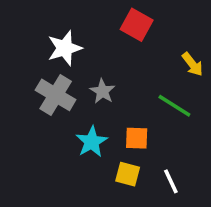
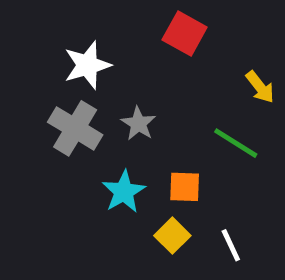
yellow square: (128, 174) -> (172, 236), turned 30

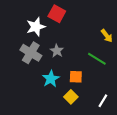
red square: (185, 34) -> (57, 14), moved
white line: (231, 245) -> (103, 101), moved, turned 56

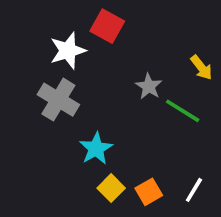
gray star: (57, 51) -> (149, 86), moved
orange square: (76, 77) -> (149, 192), moved, turned -32
yellow square: (71, 97) -> (111, 188), moved

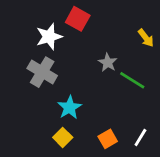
yellow arrow: (201, 68) -> (146, 38), moved
yellow square: (111, 188) -> (63, 137), moved

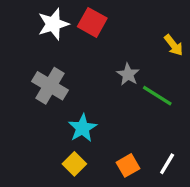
white star: (49, 37) -> (53, 24), moved

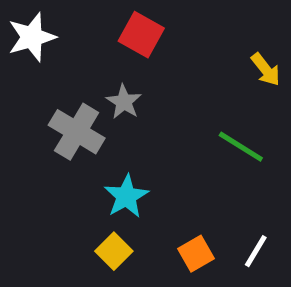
white star: (53, 24) -> (32, 37), moved
gray star: (128, 74) -> (124, 102), moved

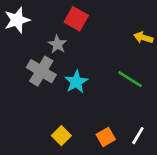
yellow arrow: (266, 69) -> (143, 38), turned 144
gray star: (124, 102) -> (57, 44), moved
cyan star: (126, 196) -> (76, 82), moved

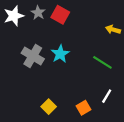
gray star: (57, 44) -> (38, 13), moved
cyan star: (76, 82) -> (60, 54), moved
white line: (138, 136) -> (107, 96), moved

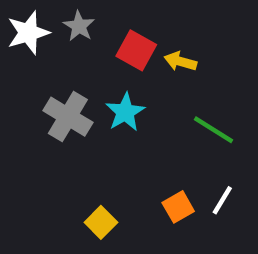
red square: (60, 15) -> (136, 50), moved
yellow arrow: (113, 30) -> (180, 61), moved
orange square: (83, 108) -> (178, 207), moved

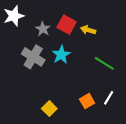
gray star: (79, 26) -> (43, 29), moved

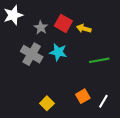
cyan star: (61, 55) -> (58, 52), turned -30
green line: (104, 63) -> (99, 60), turned -42
white line: (109, 98) -> (103, 101), moved

